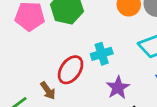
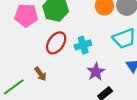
red ellipse: (71, 70) -> (56, 43), moved

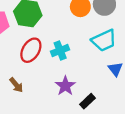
purple star: (96, 72) -> (65, 86), moved

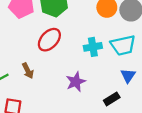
cyan cross: (60, 50) -> (93, 47), moved
black rectangle: (87, 101) -> (112, 99), moved

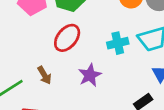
purple star: (76, 82) -> (90, 75), moved

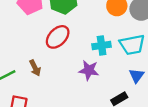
purple star: (90, 75) -> (89, 70), moved, turned 30

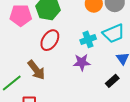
brown arrow: (35, 68) -> (36, 70), size x1.5

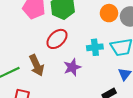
purple star: (82, 62) -> (72, 67), moved, turned -30

